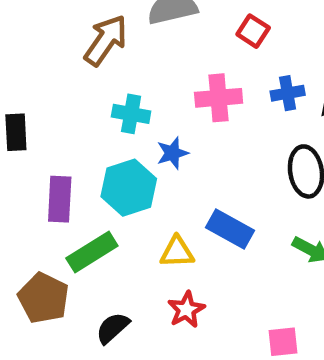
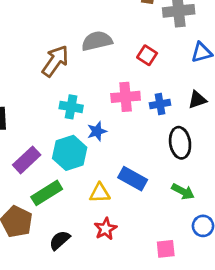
blue cross: (288, 93) -> (160, 104), moved
purple rectangle: (60, 199) -> (27, 160), turned 44

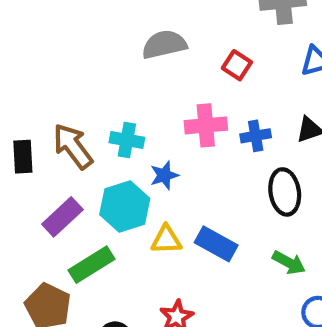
brown arrow: (55, 61) -> (73, 146), moved, turned -72
yellow triangle: (100, 193) -> (166, 240), moved

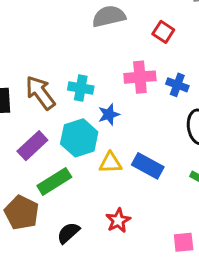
blue cross: (256, 136) -> (177, 85), turned 30

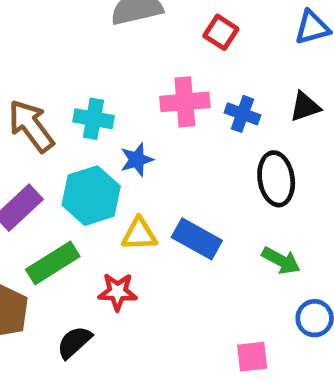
red star: (118, 220) -> (118, 292), moved, turned 30

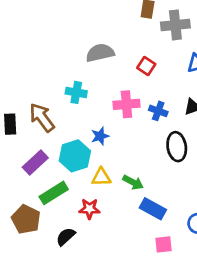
cyan cross: (94, 119) -> (76, 92), moved
blue rectangle: (197, 239) -> (153, 209), moved
green arrow: (281, 261) -> (133, 182), moved

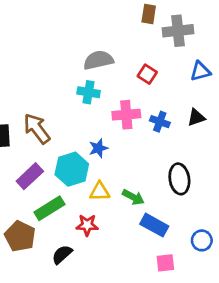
cyan cross: (76, 92) -> (89, 92), moved
black ellipse: (177, 147) -> (179, 179), moved

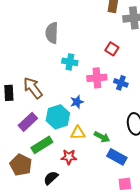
gray semicircle: (98, 60) -> (52, 33), moved, turned -75

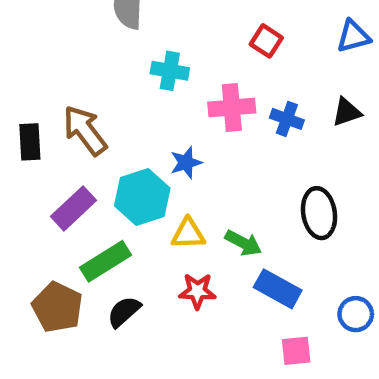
red star: (69, 157) -> (197, 291), moved
black semicircle: (51, 178) -> (124, 312), moved

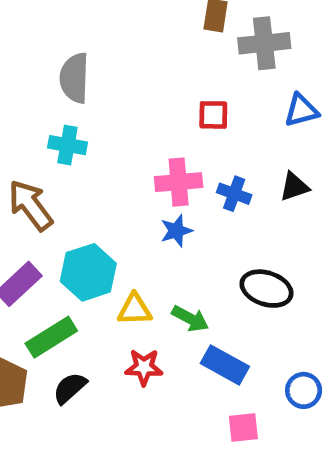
red square: (266, 41) -> (213, 115), turned -32
cyan cross: (170, 71) -> (67, 145), moved
blue star: (186, 163) -> (176, 231), moved
black ellipse: (319, 213) -> (267, 289), turned -63

